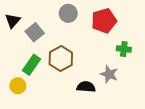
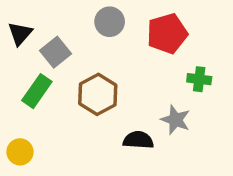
green rectangle: (31, 65) -> (37, 91), moved
yellow circle: (18, 86) -> (20, 152), moved

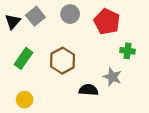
red pentagon: (167, 34) -> (107, 22), turned -30
gray square: (55, 52) -> (35, 16), moved
yellow circle: (20, 152) -> (25, 100), moved

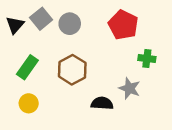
gray circle: (70, 14) -> (70, 24), moved
yellow circle: (25, 100) -> (29, 103), moved

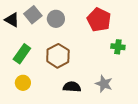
black triangle: (15, 25) -> (12, 20), turned -42
gray star: (129, 88) -> (104, 84), moved
black semicircle: (102, 103) -> (72, 87), moved

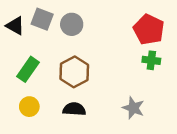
gray square: (33, 15) -> (42, 19), turned -30
red pentagon: (99, 20) -> (149, 29), moved
black semicircle: (72, 87) -> (74, 109), moved

